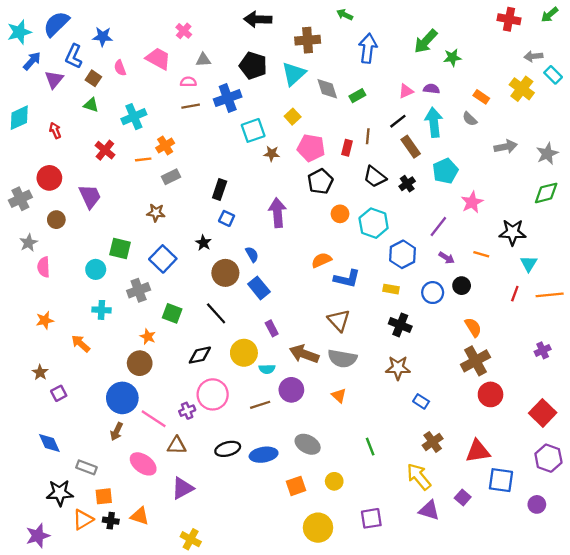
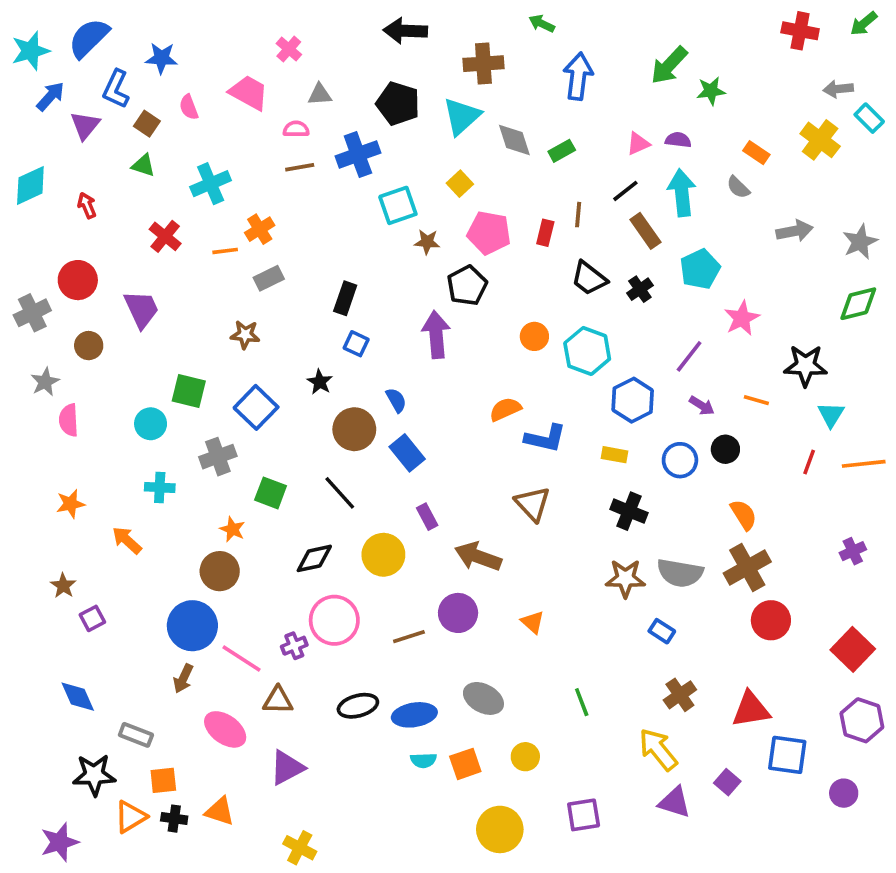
black pentagon: (320, 181) -> (467, 285), moved
gray semicircle: (342, 359) -> (680, 573), moved
cyan semicircle: (267, 369) -> (423, 760), moved

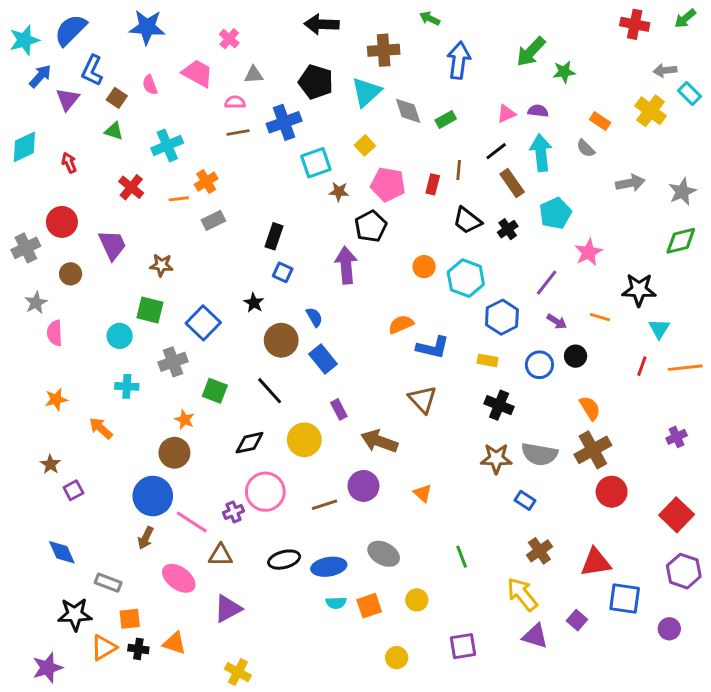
blue star: (161, 58) -> (147, 27), moved, size x1.4
brown star: (245, 335) -> (161, 265), moved
yellow circle: (500, 829) -> (397, 658), size x0.6

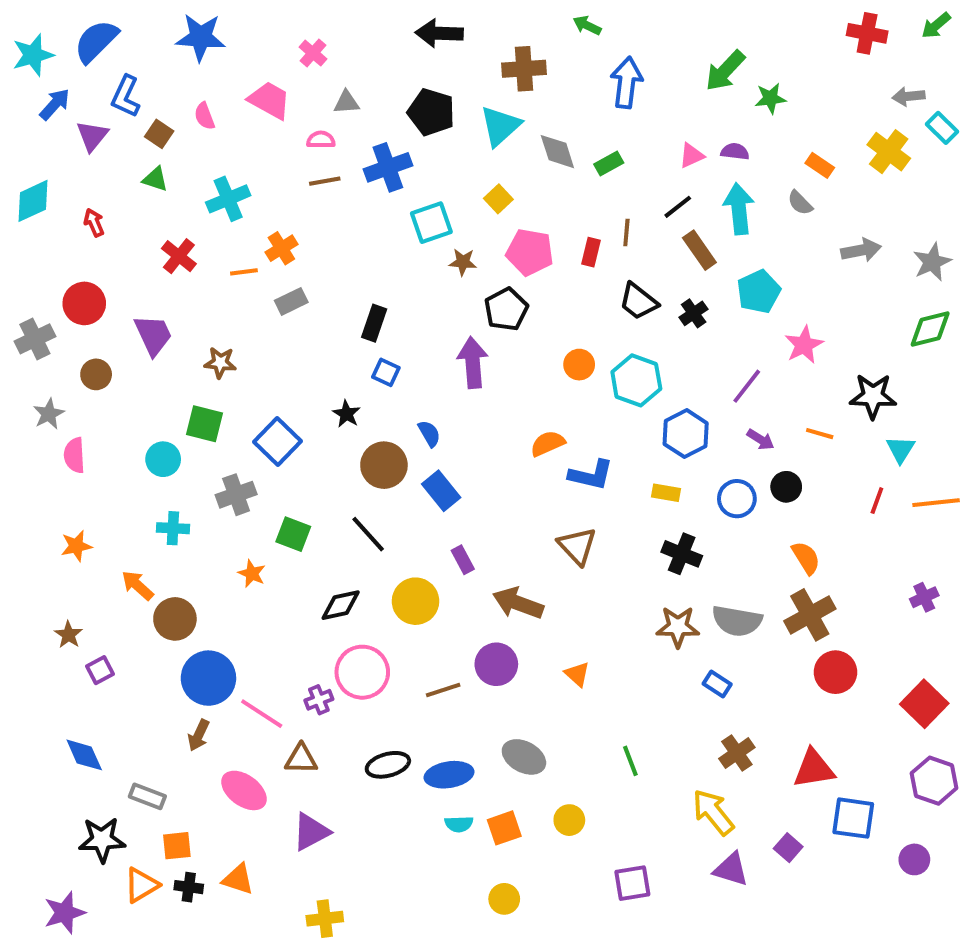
brown circle: (174, 453) -> (175, 619), moved
yellow circle: (397, 658) -> (504, 899), moved
yellow cross: (238, 672) -> (325, 919), turned -35

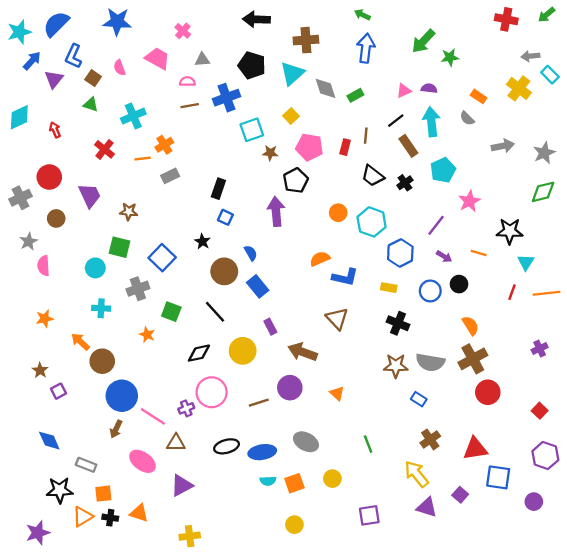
green arrow: (587, 25) -> (362, 15), moved
red square: (924, 704) -> (540, 411), size x0.6

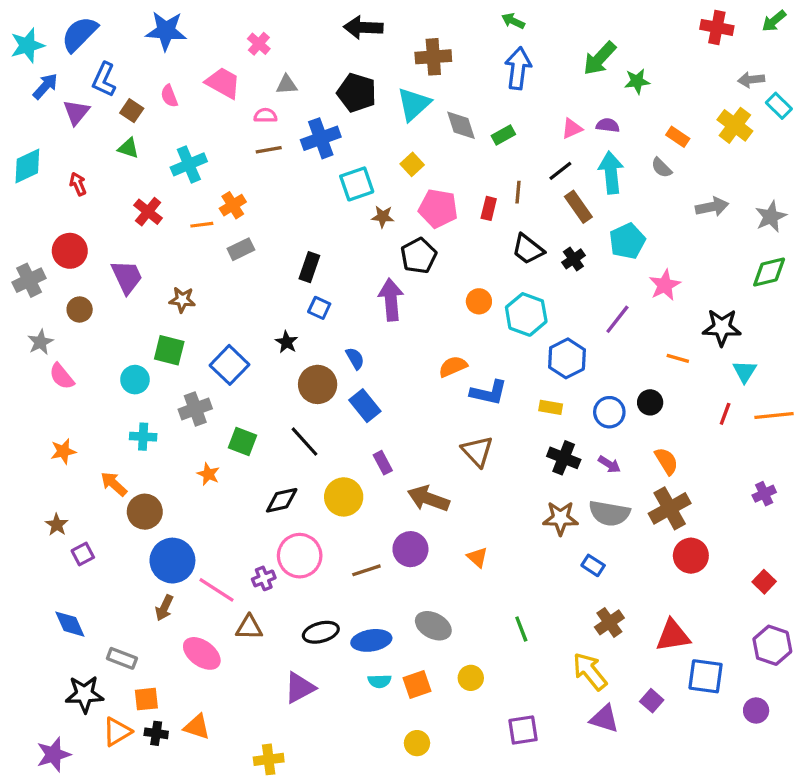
purple arrow: (444, 256) -> (609, 464), moved
pink semicircle: (44, 266) -> (62, 376), turned -36
purple triangle: (182, 485) -> (300, 688), moved

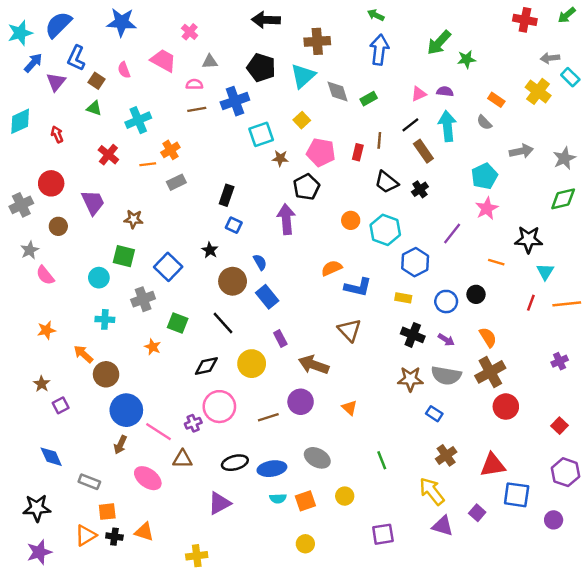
cyan pentagon: (627, 241) -> (484, 176), moved
black star: (84, 694) -> (37, 508), moved

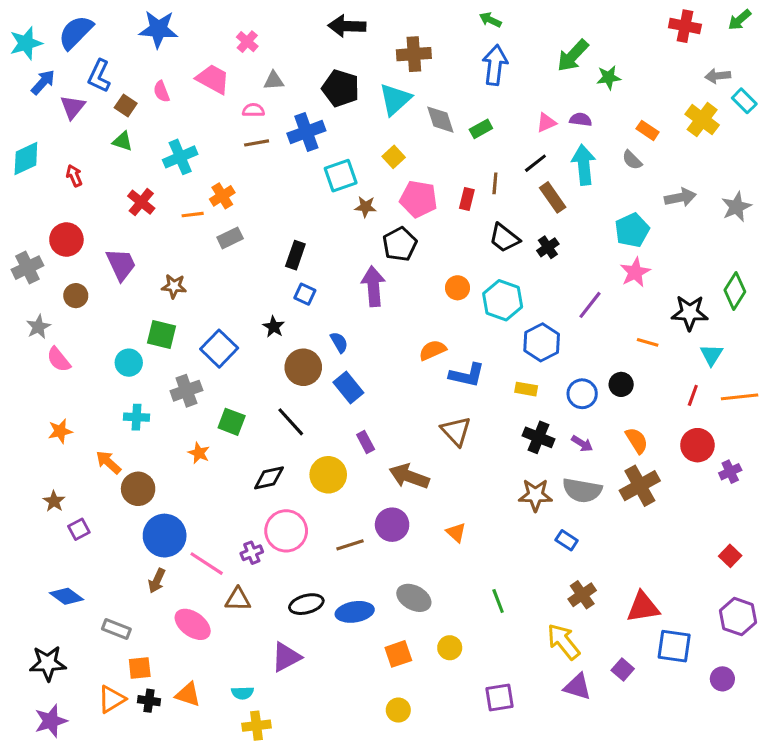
green diamond: (563, 199) -> (735, 291), moved, turned -44
red circle: (506, 407) -> (697, 445), moved
blue diamond: (51, 457) -> (66, 596), turned -30
cyan semicircle: (278, 498) -> (242, 693), moved

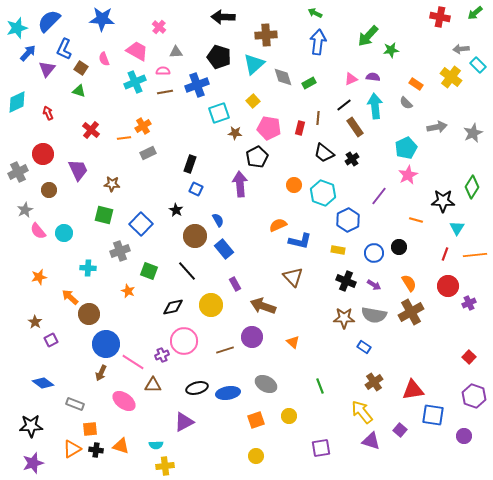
cyan cross: (180, 157) -> (135, 82), moved
cyan circle: (129, 363) -> (64, 233), moved

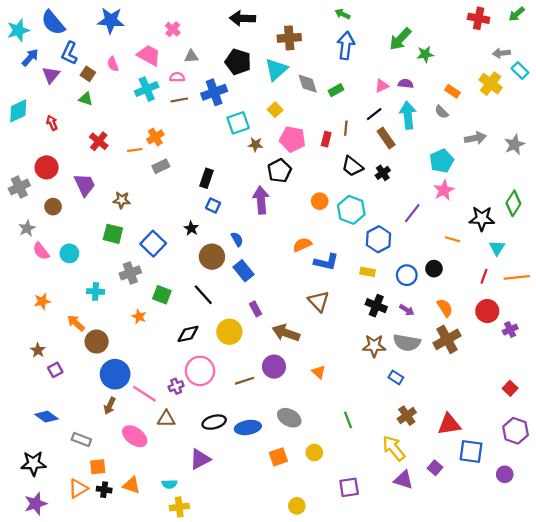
blue semicircle: (49, 21) -> (53, 23), turned -85
yellow circle: (256, 456) -> (297, 506), moved

